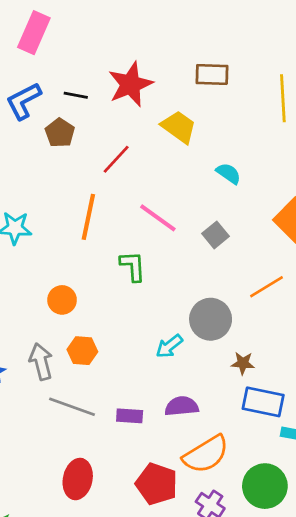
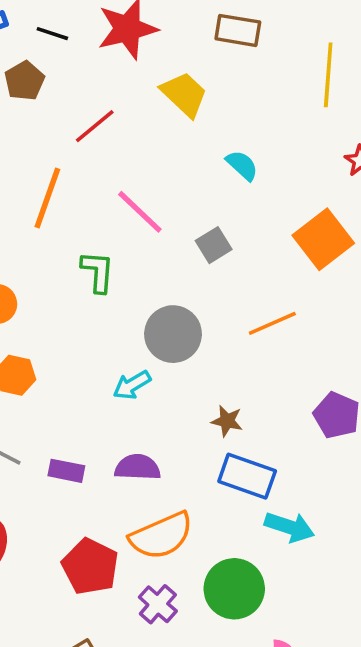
gray circle: (211, 319) -> (173, 334), moved

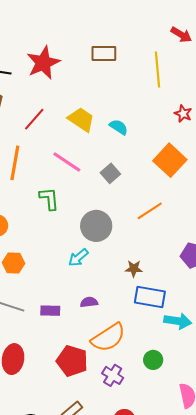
yellow trapezoid: (184, 94) -> (81, 119), moved
purple semicircle: (138, 467) -> (89, 302), size x0.7
green circle: (234, 589) -> (153, 360), size x0.6

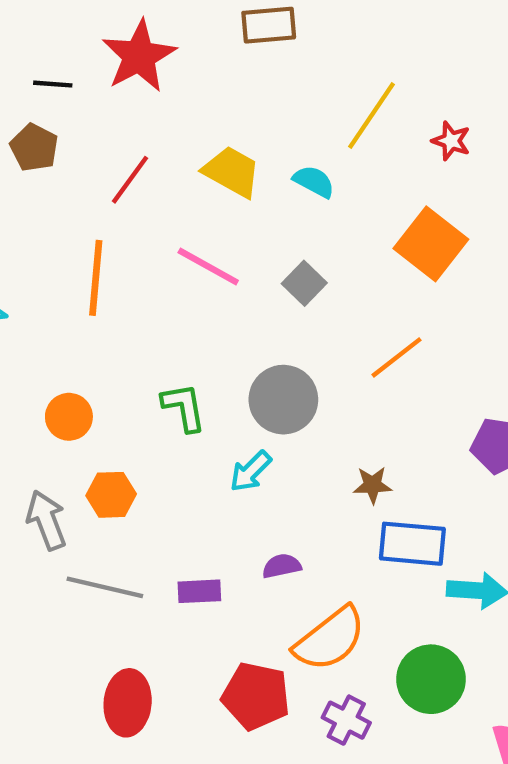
yellow line: (158, 70) -> (372, 115), moved, turned 44
green L-shape: (49, 199) -> (184, 407), moved
green circle: (153, 360) -> (431, 679), size x1.6

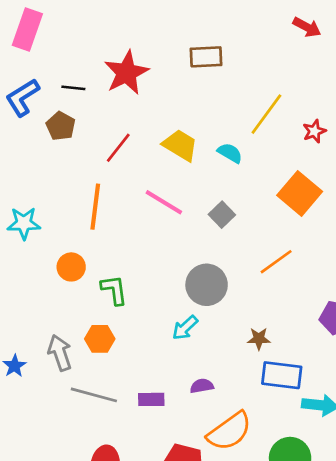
red star: (451, 141) -> (314, 131), turned 30
green L-shape: (184, 407) -> (114, 290), moved
orange circle: (69, 417) -> (71, 267), moved

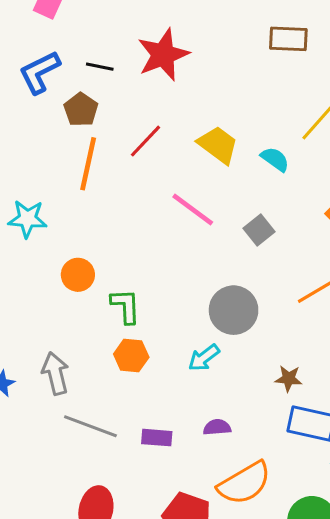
brown rectangle: (206, 57) -> (288, 39), moved
orange line: (95, 207) -> (88, 164), moved
orange hexagon: (100, 339) -> (131, 356), moved

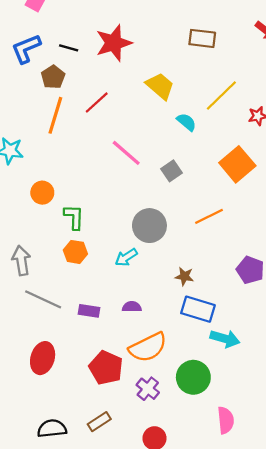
yellow trapezoid: (218, 145) -> (160, 86), moved

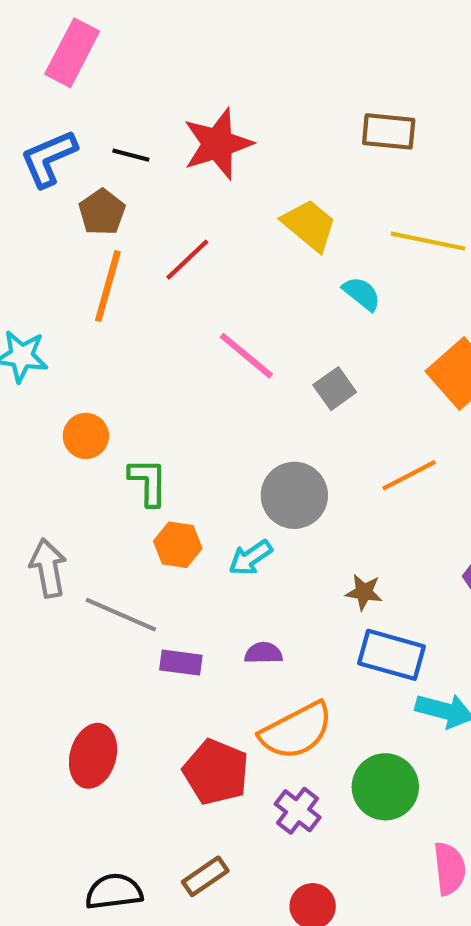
yellow line: (221, 96) -> (428, 241), turned 57
orange hexagon: (75, 252) -> (178, 545), moved
gray line: (43, 299) -> (121, 615), moved

